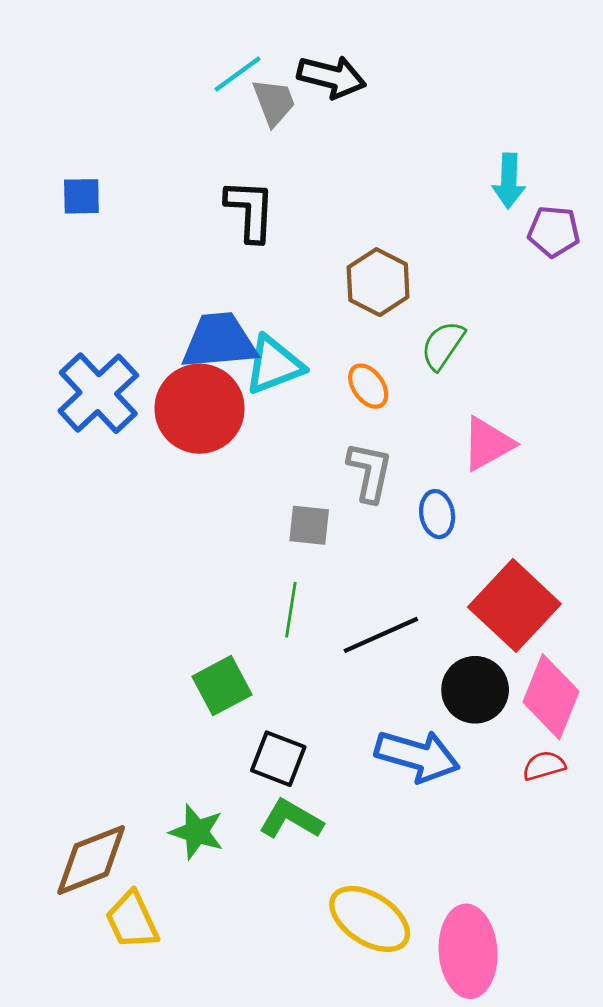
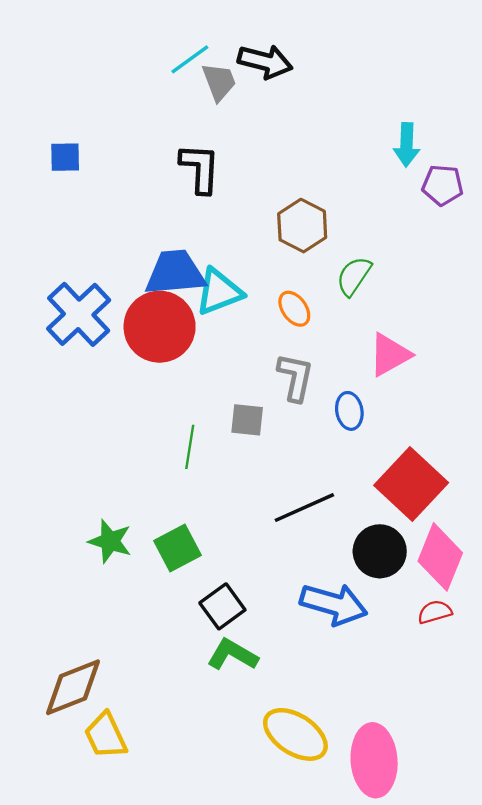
green line: (291, 610) -> (190, 447), moved
black square: (278, 759) -> (222, 606), turned 33
green star: (197, 832) -> (110, 541), moved

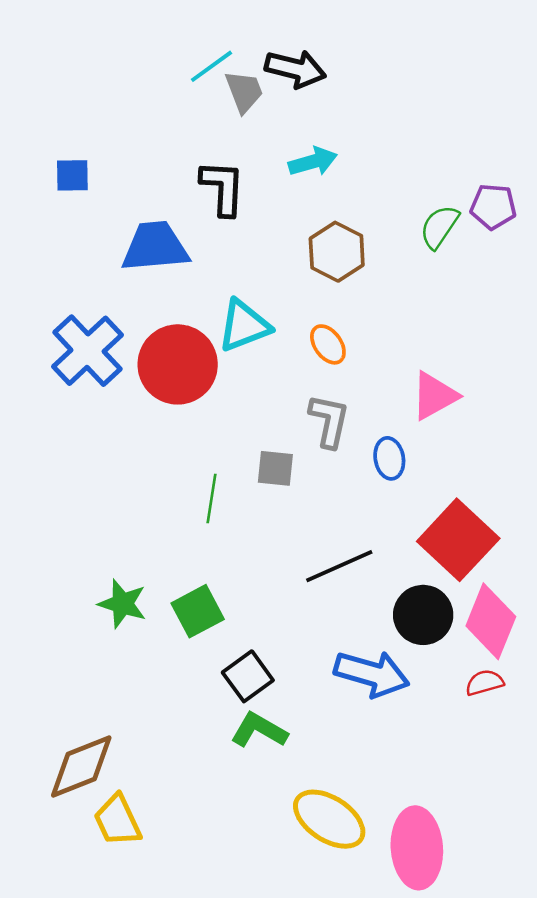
cyan arrow: (407, 145) -> (313, 162), moved, turned -108
blue trapezoid: (175, 273) -> (155, 247), moved
green semicircle: (354, 276) -> (439, 227), moved

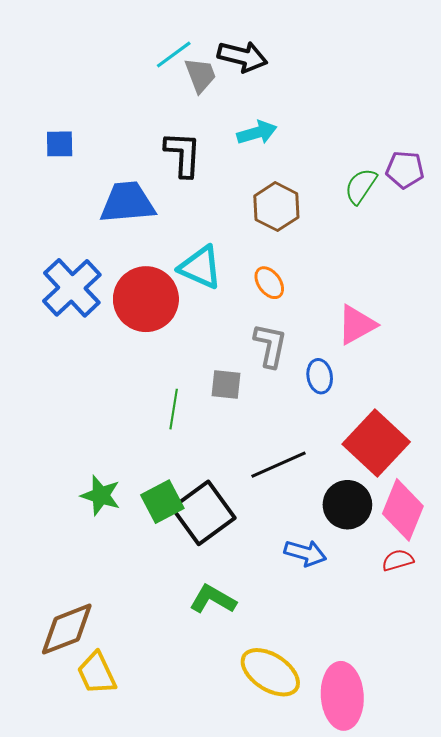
cyan triangle: (244, 326) -> (200, 267), turned 45
blue arrow: (372, 674) -> (305, 553), size x0.7
black square: (248, 676) -> (203, 513), moved, size x1.5

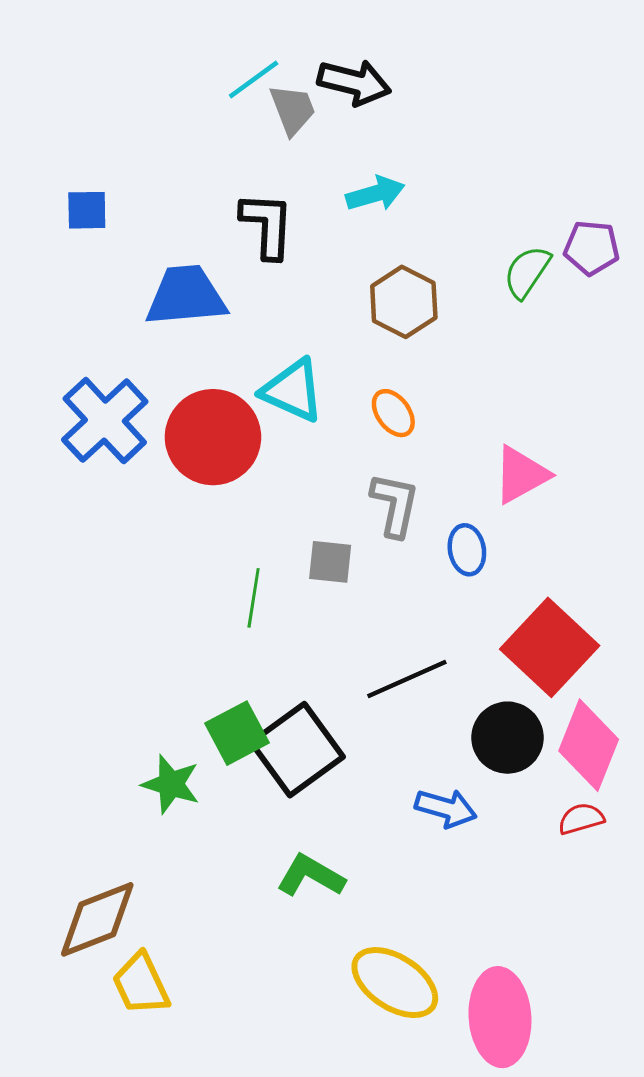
green star: (101, 495) -> (171, 784), moved

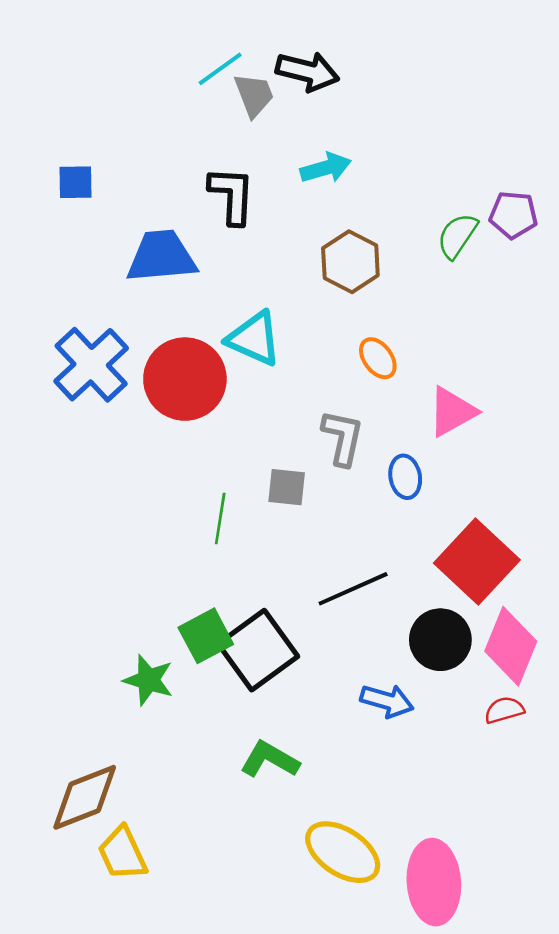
orange ellipse: (393, 413) -> (378, 358), moved

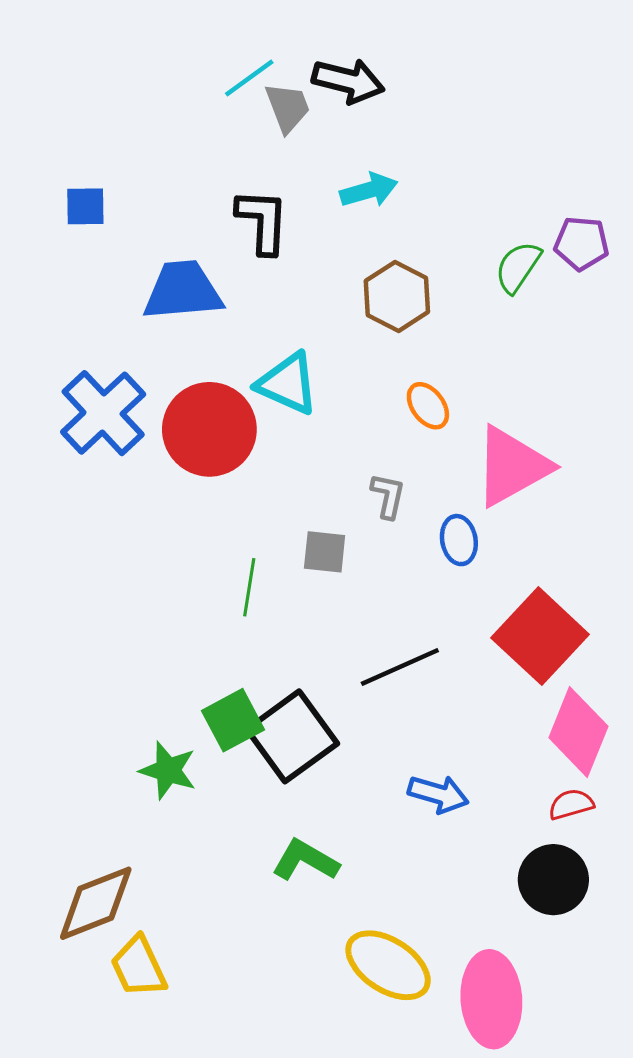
pink triangle: (452, 412) -> (512, 466), size x1.4
gray L-shape: (343, 438) -> (388, 496), size x0.7
black circle: (440, 640) -> (553, 880), moved

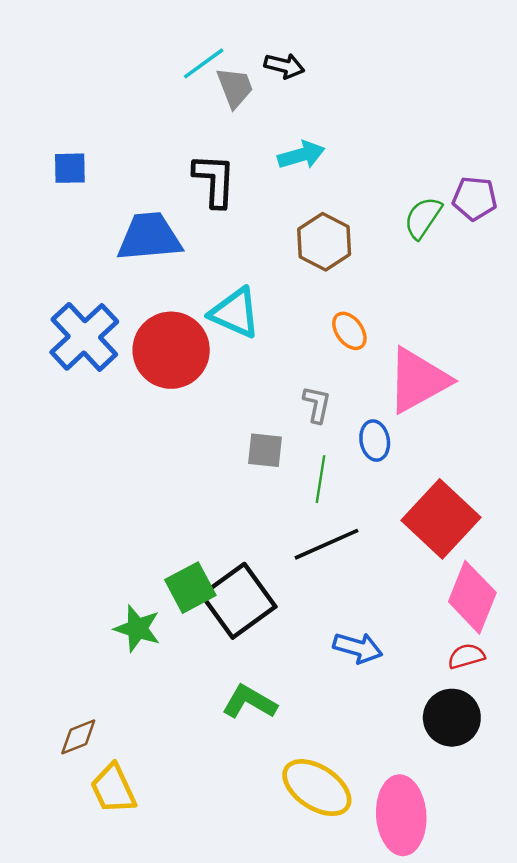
black arrow: (348, 81) -> (284, 66), size x0.7
green line: (249, 587) -> (320, 479), moved
brown diamond: (96, 903) -> (78, 737), size x0.6

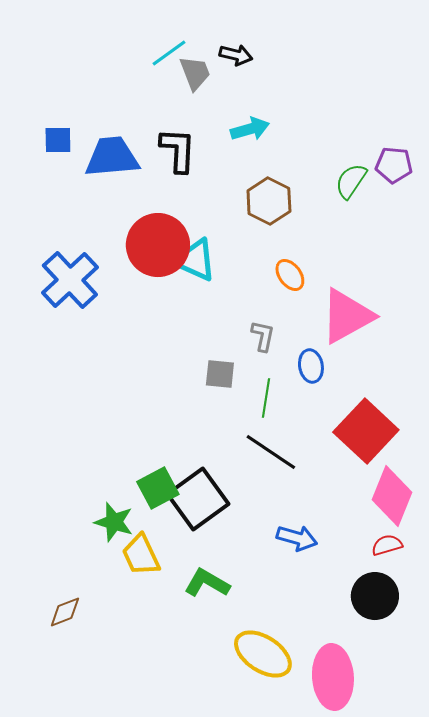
blue trapezoid: (149, 237) -> (112, 157), moved
red circle: (171, 350) -> (158, 245), moved
black line: (327, 544) -> (271, 452), turned 58
yellow trapezoid: (113, 789) -> (141, 555), moved

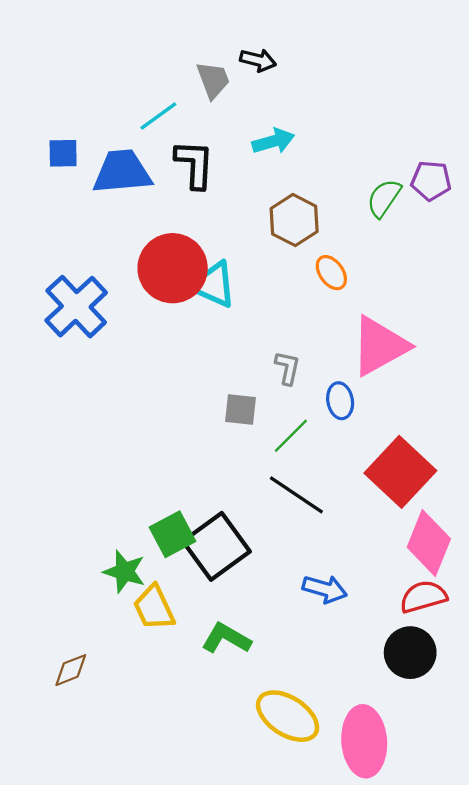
cyan line: (169, 53) -> (158, 116), moved
orange ellipse: (290, 275) -> (331, 273), moved
green line: (266, 398) -> (291, 436), turned 36
red semicircle: (387, 545) -> (423, 597), size x1.4

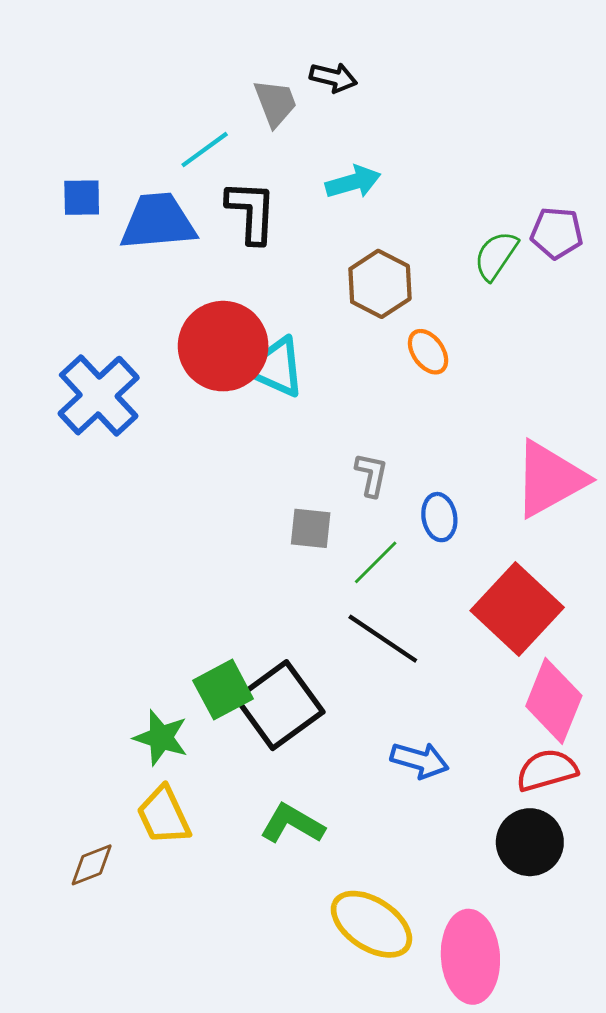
pink triangle: (380, 346) -> (550, 479), moved
yellow trapezoid: (154, 608) -> (164, 815), moved

